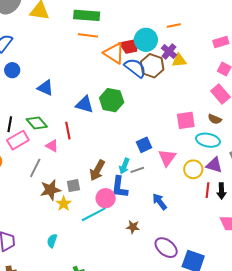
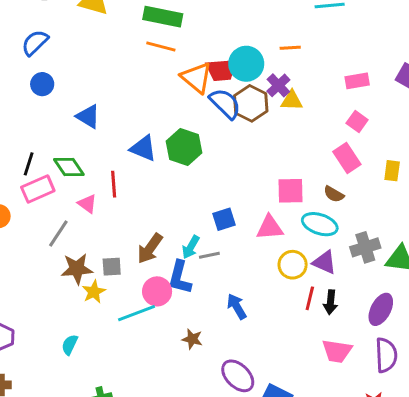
pink triangle: (167, 158) -> (270, 227), moved, turned 42

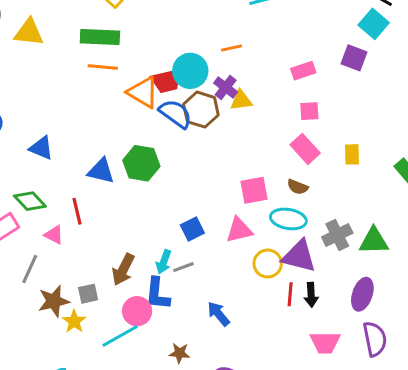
pink square: (357, 122) -> (309, 111), turned -30
purple triangle: (324, 262) -> (299, 256), size x1.4

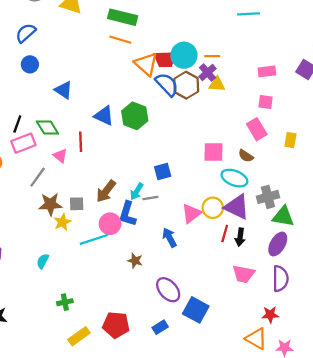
orange line: (231, 48) -> (212, 56), moved
pink triangle: (239, 230) -> (191, 214), moved, turned -35
green triangle: (374, 241) -> (283, 216), moved

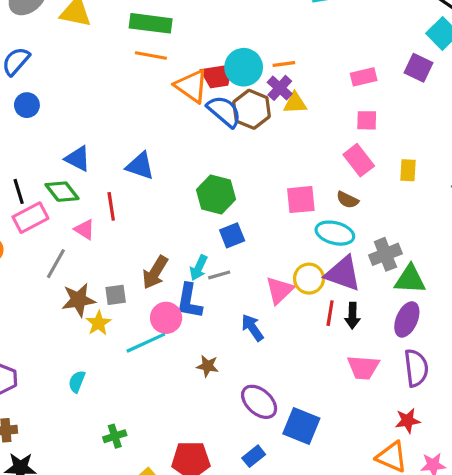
blue triangle: (64, 90) -> (78, 159), moved
green hexagon: (135, 116) -> (216, 195), moved
black line: (17, 124) -> (19, 191), turned -30

